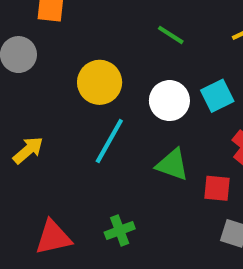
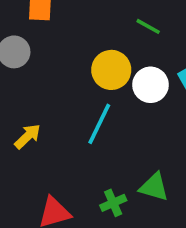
yellow circle: (100, 82) -> (111, 70), moved
green triangle: (172, 165) -> (154, 187), moved

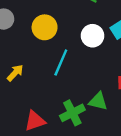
yellow circle: (111, 70) -> (45, 27), moved
green cross: (113, 203) -> (72, 113), size x1.5

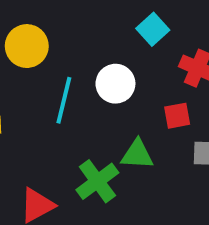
white circle: (93, 36) -> (115, 84), moved

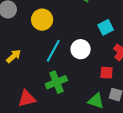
green triangle: (137, 155) -> (96, 101), moved
green cross: (97, 181) -> (56, 82), moved

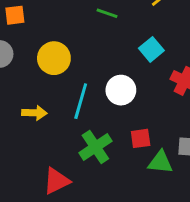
yellow arrow: (14, 56) -> (34, 113), moved, turned 56
red square: (107, 73) -> (141, 138), moved

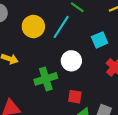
cyan line: (81, 101) -> (61, 27), moved
green cross: (95, 147) -> (46, 79), moved

